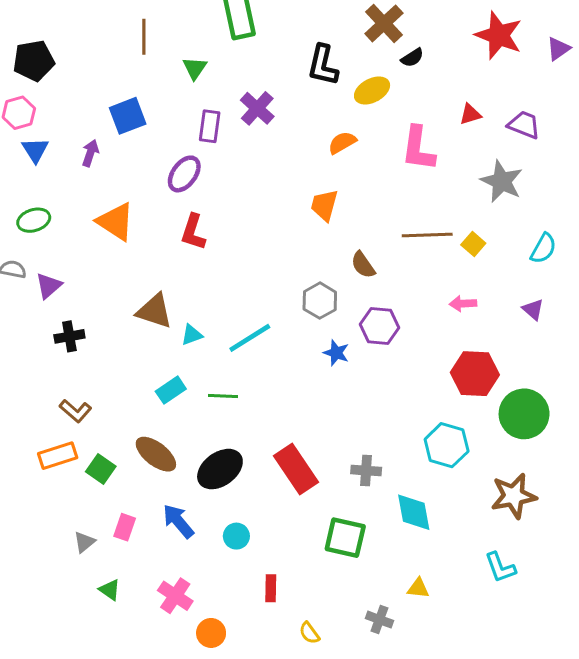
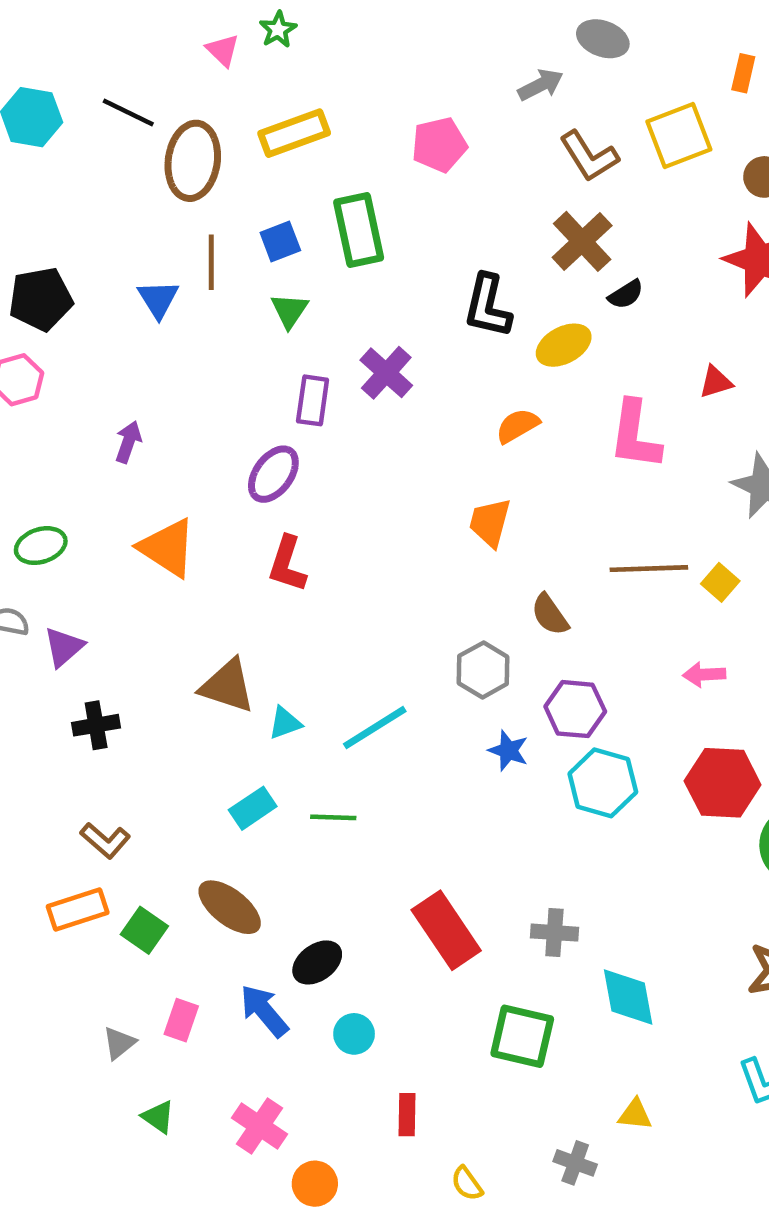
blue square: (128, 116) -> (280, 241), moved, size x0.7
blue triangle: (35, 150) -> (158, 299), moved
cyan hexagon: (447, 445) -> (603, 783), moved
black ellipse: (220, 469) -> (317, 962), moved, size x0.7

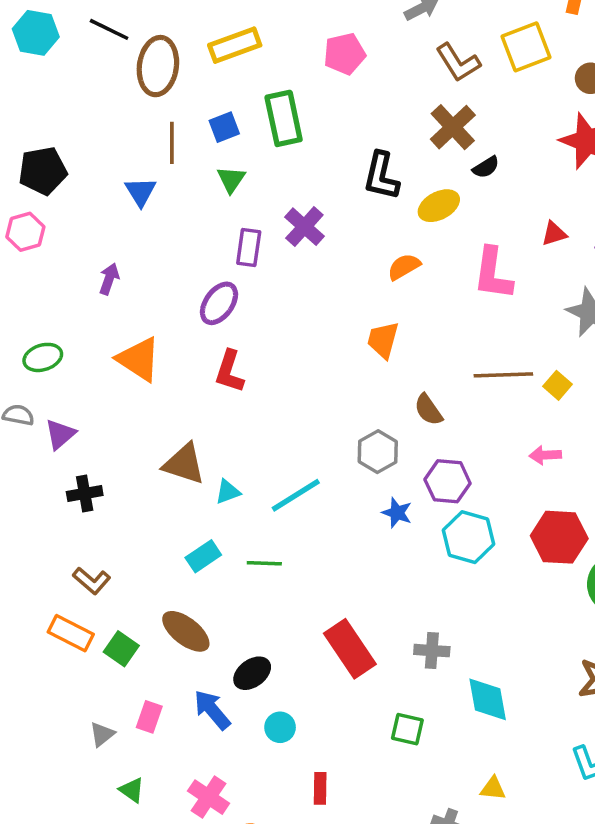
blue triangle: (158, 299) -> (140, 192), moved
orange rectangle: (78, 910) -> (71, 633), turned 45
green square: (522, 1036) -> (407, 729), size x0.7

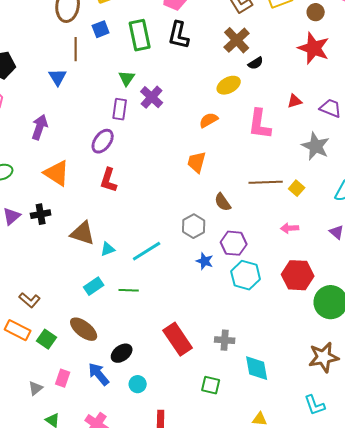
blue square: (224, 127) -> (101, 29), moved
black L-shape: (381, 176) -> (179, 35), moved
green triangle: (231, 179) -> (127, 78), moved
purple arrow: (109, 279) -> (40, 127), size x1.4
black cross: (85, 494) -> (41, 214), moved

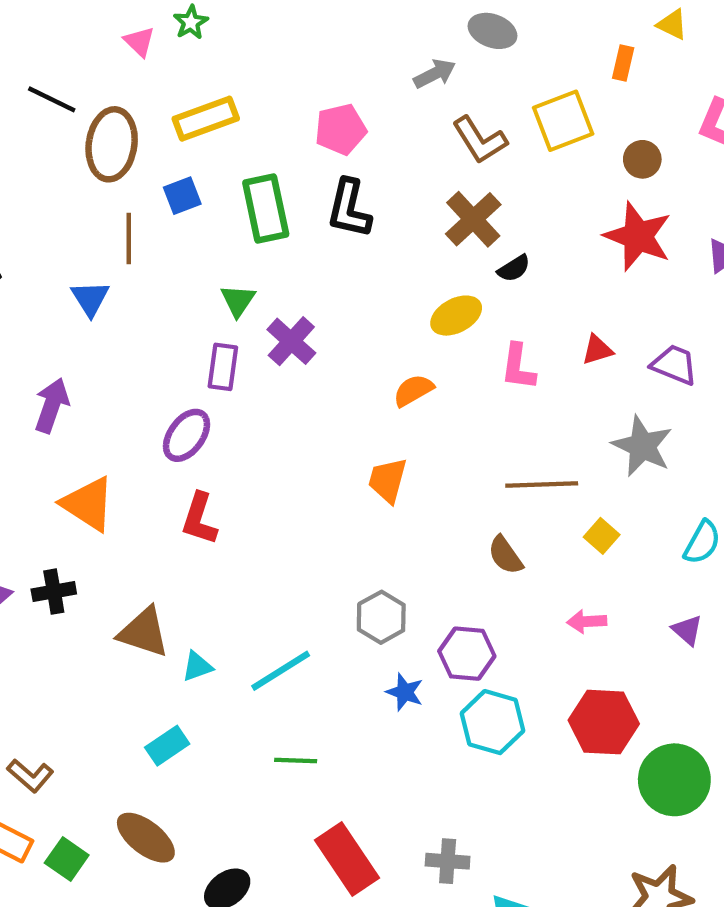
pink L-shape: (260, 124) -> (518, 367), moved, size x0.7
brown line: (266, 182) -> (542, 485), moved
brown semicircle: (223, 202) -> (505, 555), moved
green line: (129, 290) -> (296, 761), moved

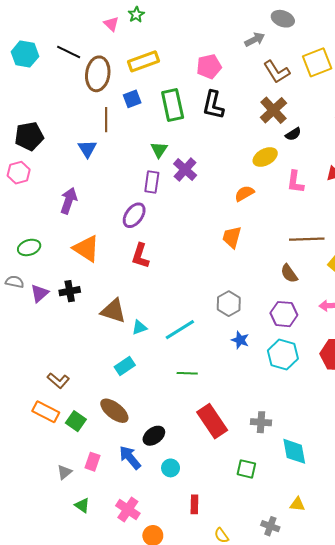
purple hexagon: (467, 654) -> (284, 314), moved

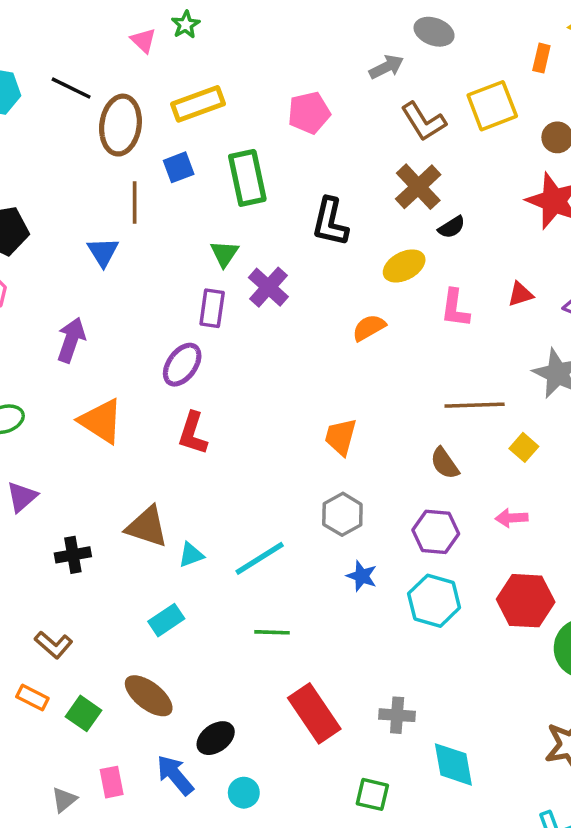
black L-shape: (213, 105) -> (330, 222), moved
orange trapezoid: (232, 237) -> (341, 437), moved
black cross: (70, 291) -> (73, 555), moved
orange rectangle: (46, 412) -> (32, 698), size x0.7
pink rectangle: (93, 462) -> (112, 782), turned -30

